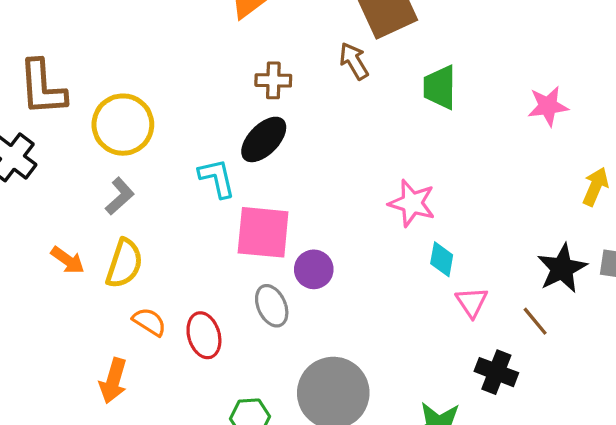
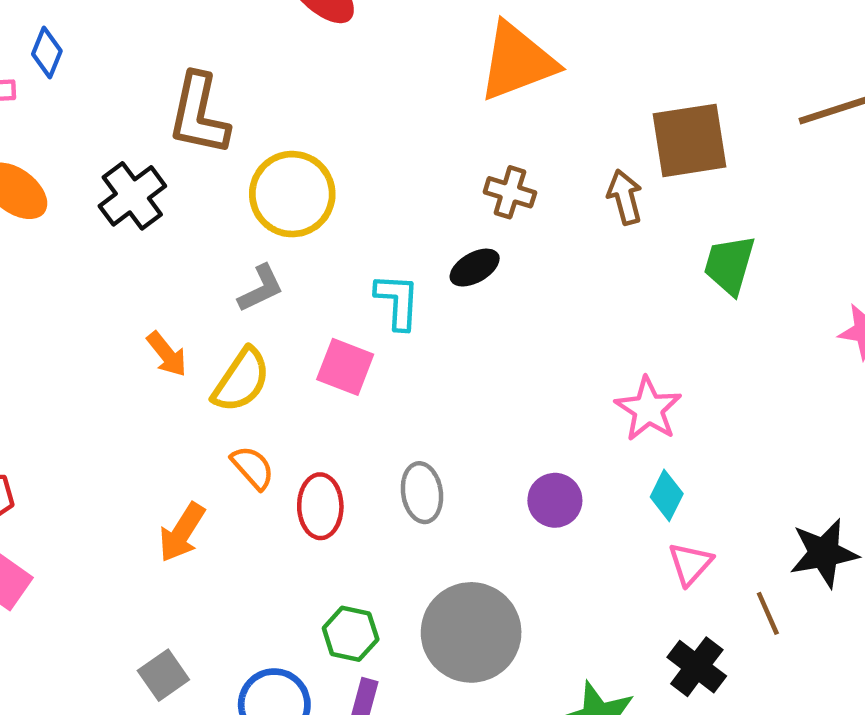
black ellipse: (264, 139) -> (475, 268), size x0.7
pink square: (263, 232) -> (345, 367), moved, size x0.7
purple circle: (314, 269) -> (555, 500), moved

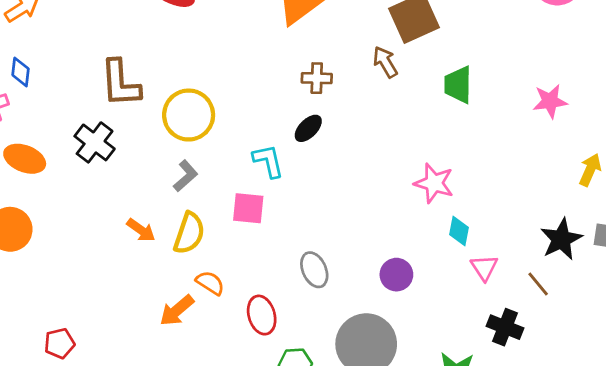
purple circle: (555, 500) -> (396, 275), moved
red ellipse: (320, 506) -> (262, 315), moved
orange arrow: (182, 532) -> (177, 310), moved, turned 33

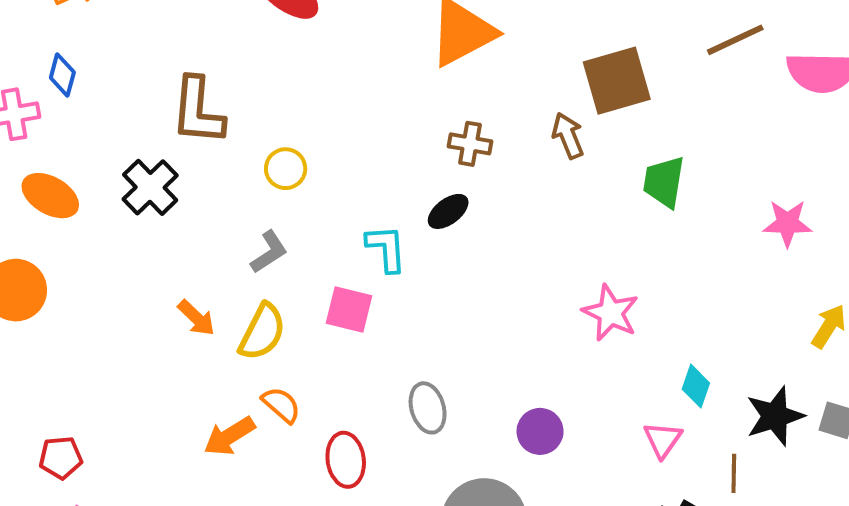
yellow circle: (189, 115) -> (286, 169), size x0.6
cyan diamond: (459, 231) -> (696, 386), moved
brown line: (538, 284) -> (734, 473), turned 32

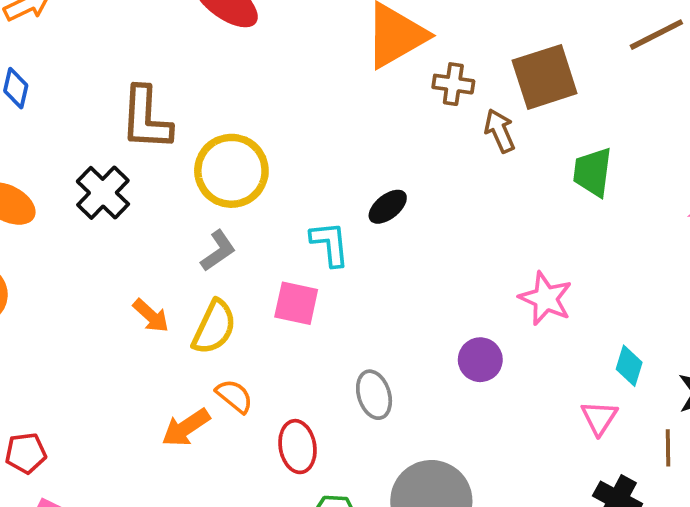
brown cross: (470, 144) -> (453, 84), moved
yellow circle: (286, 169) -> (231, 171), size x1.8
purple circle: (540, 431) -> (480, 360), moved

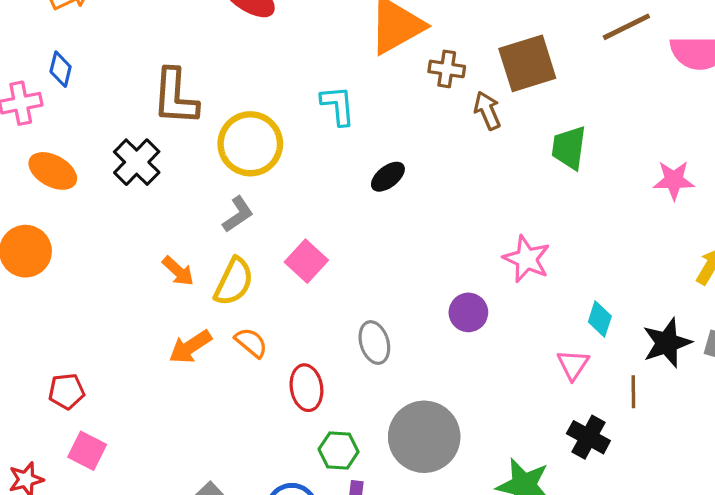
cyan L-shape: (330, 244) -> (338, 105), moved
pink square: (296, 303) -> (306, 261), turned 30
orange arrow: (186, 428) -> (190, 347), moved

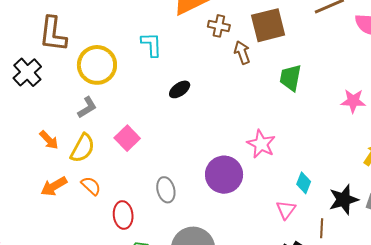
purple circle: (468, 312) -> (224, 175), size x1.6

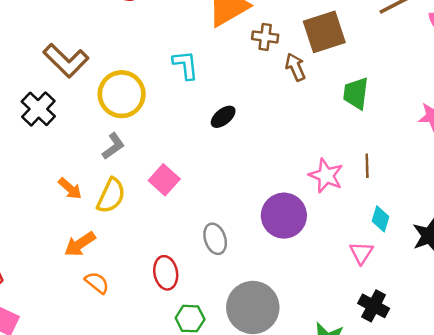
brown L-shape: (53, 34) -> (66, 61), turned -48
orange semicircle: (91, 186) -> (97, 283), moved
brown line: (322, 228) -> (367, 166), moved

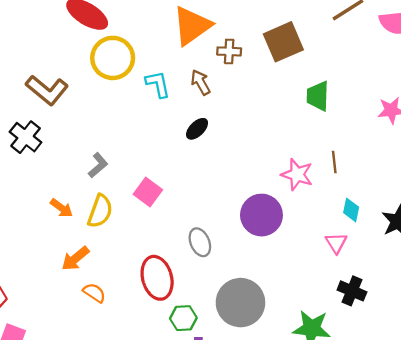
brown arrow: (295, 67) -> (201, 82), moved
yellow circle: (122, 94) -> (113, 58), moved
red ellipse: (166, 273) -> (157, 278), size x1.4

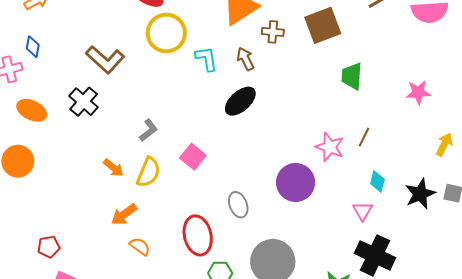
black ellipse: (197, 129) -> (240, 101), size x1.5
brown line: (334, 162) -> (364, 137), turned 30
black cross: (352, 291) -> (375, 255), size x1.5

